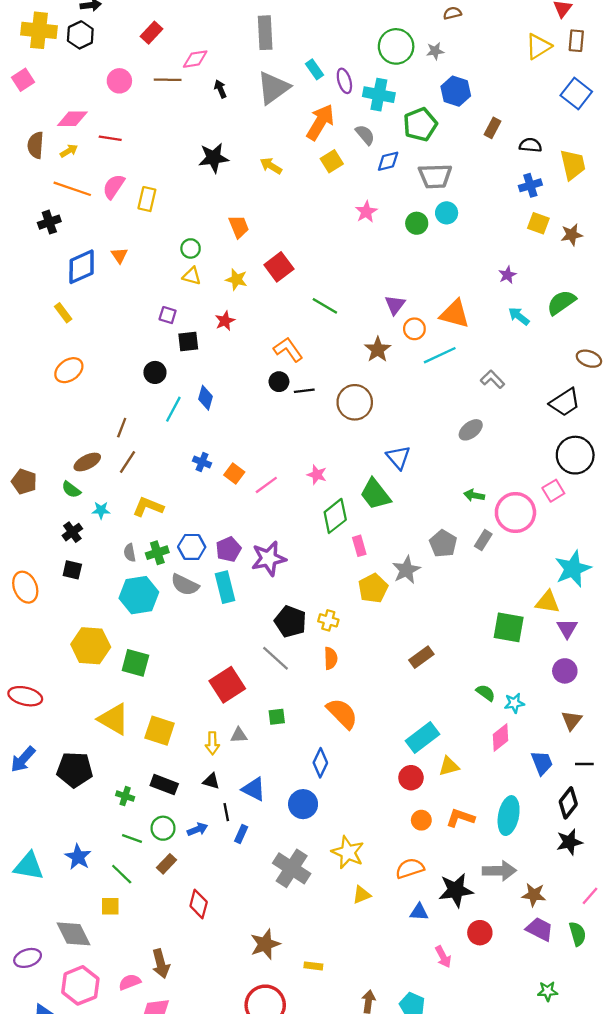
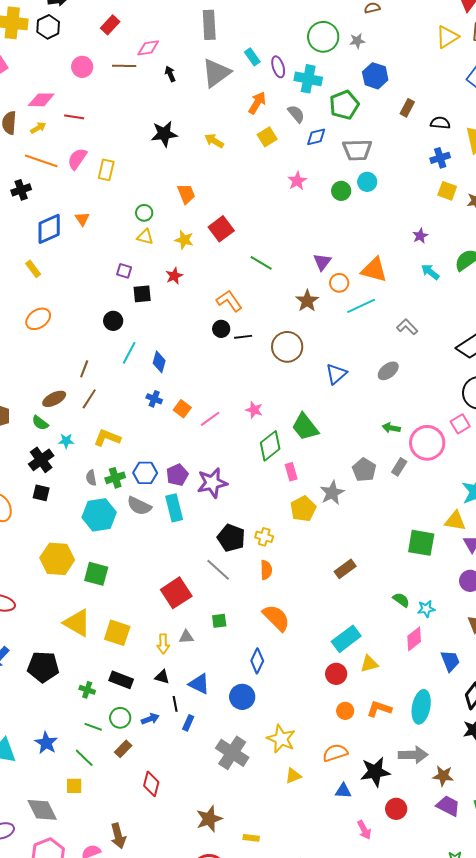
orange arrow: (320, 122) -> (257, 103), size x0.7
blue diamond: (205, 398) -> (159, 362), moved
blue triangle: (398, 457) -> (336, 374), moved, turned 30
black cross: (72, 532) -> (41, 460), size x1.4

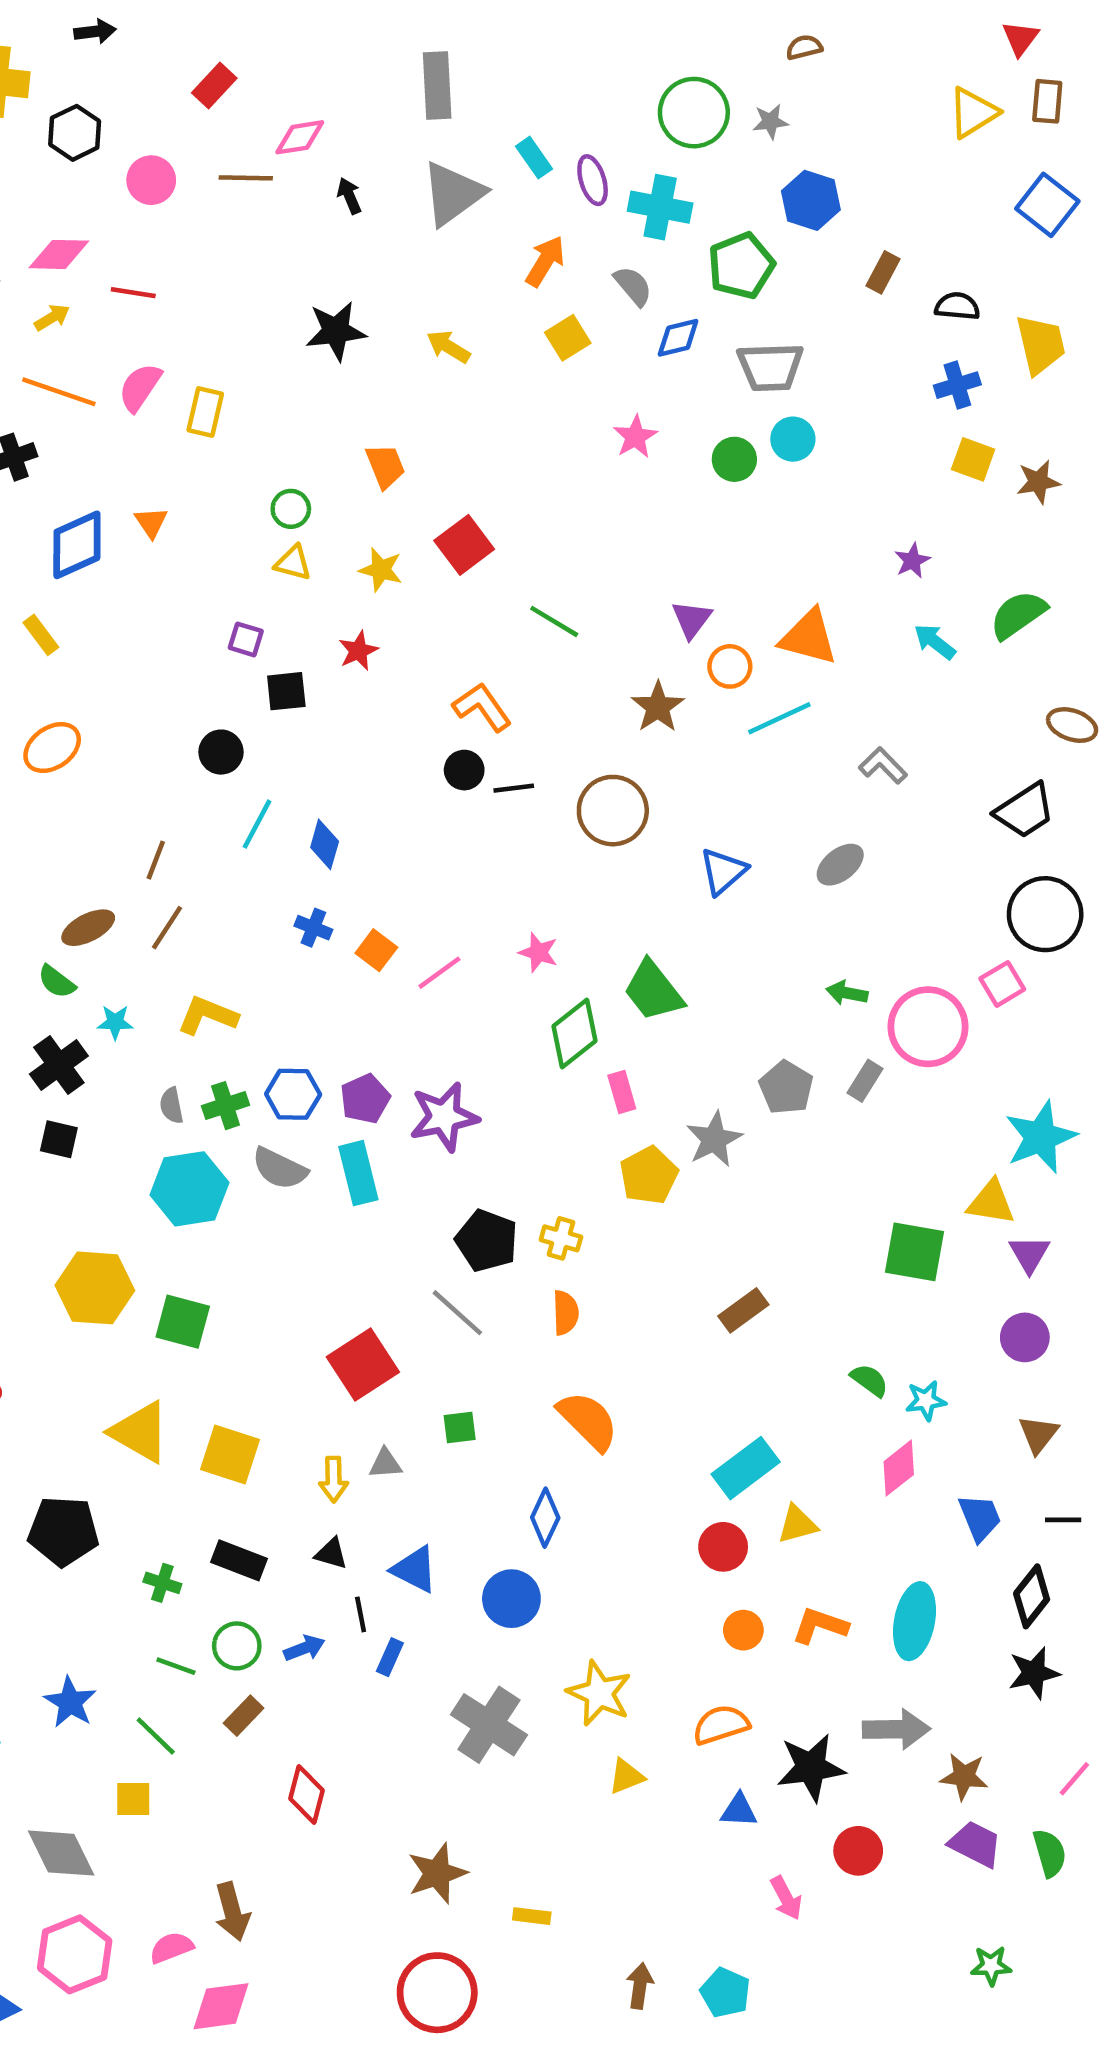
black hexagon: (48, 27) -> (75, 133), moved

